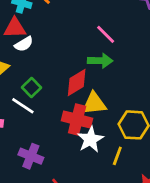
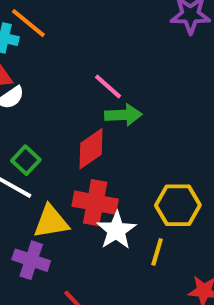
pink line: (106, 34) -> (108, 86), moved
yellow triangle: (94, 104) -> (51, 222), moved

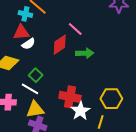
pink line: (108, 86) -> (75, 29), moved
red diamond: (91, 149) -> (60, 45), moved
yellow triangle: (51, 222) -> (35, 109), moved

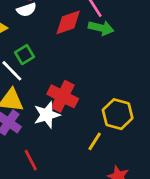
green arrow: (85, 53) -> (101, 28), moved
white star: (80, 111) -> (47, 115), moved

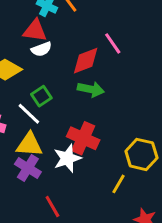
green arrow: (101, 28) -> (91, 89), moved

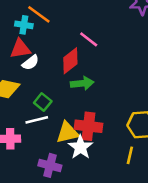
white line: (29, 114) -> (37, 120), turned -40
yellow triangle: (29, 145) -> (67, 133), moved

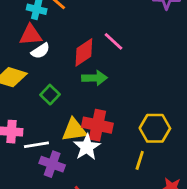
pink line: (89, 39) -> (114, 41), moved
white line: (37, 120) -> (36, 145), moved

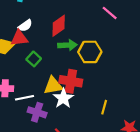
red triangle: (31, 35) -> (19, 38), moved
pink line: (114, 41) -> (110, 13), moved
yellow hexagon: (155, 128) -> (90, 52), moved

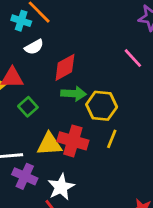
white semicircle: (25, 26) -> (34, 47), moved
white star: (63, 98) -> (61, 187), moved
yellow line: (104, 107) -> (112, 139), moved

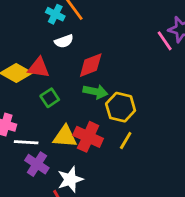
pink line: (133, 58) -> (165, 41), moved

